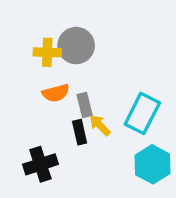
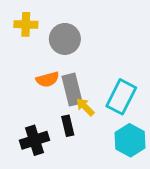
yellow cross: (47, 52) -> (26, 24), moved
gray rectangle: (85, 105) -> (72, 90), size x1.5
black rectangle: (80, 132) -> (68, 126), moved

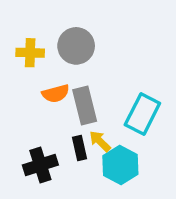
yellow cross: (26, 24) -> (30, 53), moved
yellow arrow: (85, 107) -> (100, 141), moved
cyan hexagon: (130, 140) -> (120, 165), moved

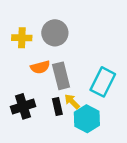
black cross: (40, 165) -> (23, 106), moved

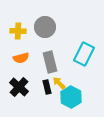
orange semicircle: (40, 67) -> (21, 58), moved
cyan rectangle: (103, 82) -> (84, 54), moved
black cross: (23, 106) -> (19, 87), turned -30

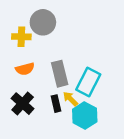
gray circle: (45, 27) -> (43, 22), moved
cyan rectangle: (84, 54) -> (88, 82), moved

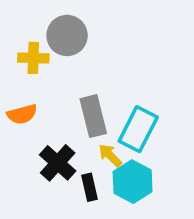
orange semicircle: (25, 69) -> (22, 114), moved
black cross: (23, 104) -> (58, 163), moved
black rectangle: (56, 104) -> (90, 187), moved

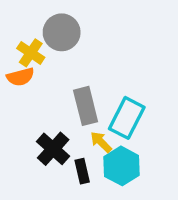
yellow cross: (33, 58) -> (31, 53), turned 32
orange semicircle: (22, 114) -> (20, 77), moved

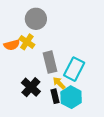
yellow cross: (31, 53) -> (27, 42), moved
black rectangle: (82, 171) -> (55, 96), moved

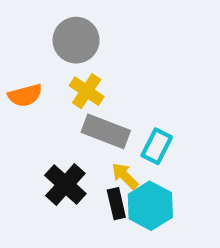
yellow cross: (27, 42) -> (87, 91), moved
gray rectangle: (50, 62) -> (106, 131), turned -55
cyan rectangle: (74, 69) -> (157, 146), size x0.7

